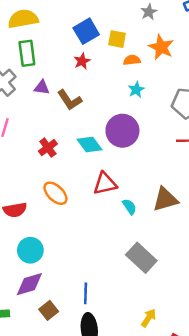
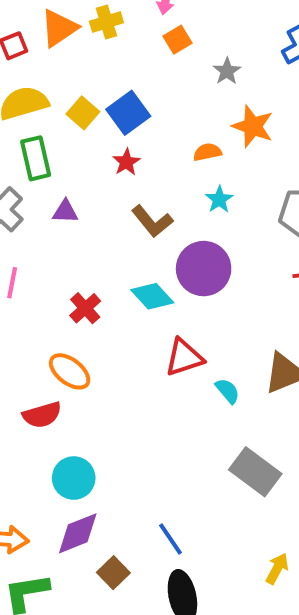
yellow square: (117, 39) -> (83, 113), moved, turned 36
brown L-shape: (70, 100) -> (152, 221), moved
orange ellipse: (55, 193) -> (70, 371), moved
blue line: (86, 293) -> (171, 539), turned -30

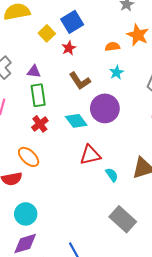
yellow square: (83, 113) -> (47, 33), moved
green rectangle: (36, 158) -> (38, 95), moved

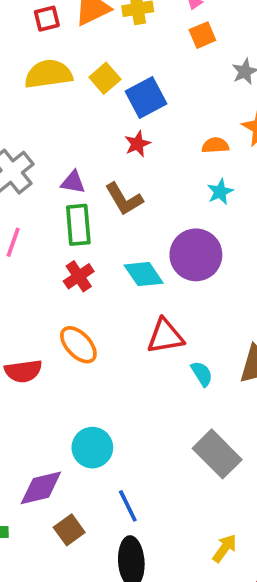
yellow square: (47, 33) -> (105, 78), moved
brown L-shape: (80, 81) -> (124, 199), moved
orange ellipse: (29, 157) -> (78, 345), moved
cyan circle: (26, 214) -> (92, 448), moved

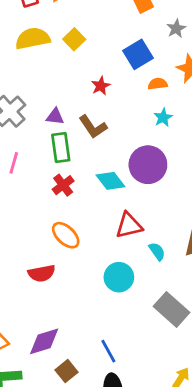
blue square: (146, 97) -> (138, 54), moved
red semicircle: (23, 371) -> (42, 273), moved
cyan circle: (92, 448) -> (119, 277), moved

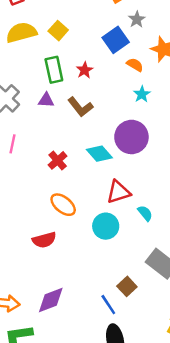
gray star: (176, 29) -> (137, 19), moved
orange semicircle: (158, 84) -> (135, 65), turned 42
green rectangle: (61, 148) -> (54, 70), moved
cyan circle: (119, 277) -> (106, 226), moved
brown square: (67, 371) -> (127, 286), moved

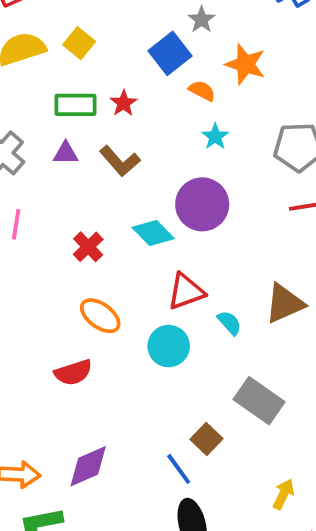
green rectangle: (54, 70) -> (76, 105), turned -75

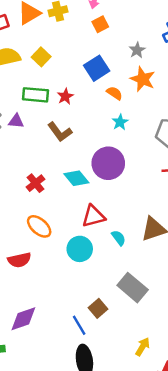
gray star: (202, 20) -> (137, 50), moved
purple triangle: (66, 153) -> (16, 121), moved

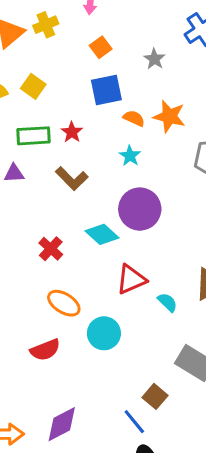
orange square: (100, 24) -> (101, 47), moved
blue square: (97, 68) -> (106, 90), turned 30
orange star: (143, 79) -> (169, 116), moved
cyan star: (120, 122) -> (130, 156), moved
cyan circle: (80, 249) -> (104, 333), moved

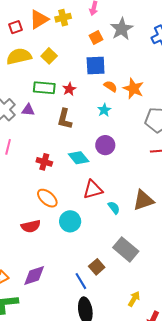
gray star: (154, 59) -> (122, 29), moved, size x1.6
brown L-shape: (72, 179) -> (65, 119), turned 50
purple circle: (140, 209) -> (105, 145), size x0.7
red cross: (51, 249) -> (44, 162), turned -35

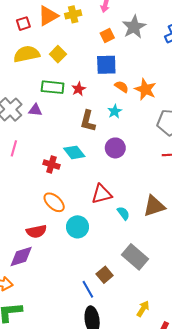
brown L-shape: (65, 119) -> (88, 121), moved
cyan diamond: (79, 158) -> (74, 152), moved
purple diamond: (34, 275) -> (21, 256), moved

